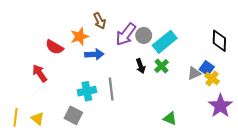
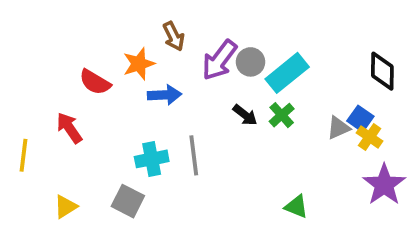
black arrow: (141, 66) -> (245, 115), turned -32
yellow line: (15, 117) -> (23, 155), moved
yellow triangle: (38, 118) -> (66, 207), turned 48

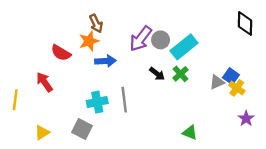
brown arrow: (174, 36) -> (96, 23), moved
black diamond: (382, 71) -> (245, 23), moved
purple star: (384, 185) -> (246, 118), size x0.6

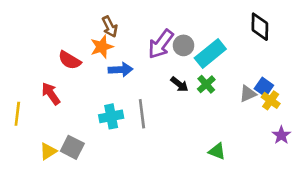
black diamond: (245, 23) -> (260, 27), moved
gray square: (82, 129) -> (72, 147), moved

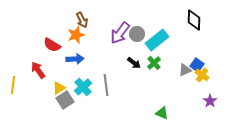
blue arrow: (121, 70) -> (75, 59), moved
cyan cross: (111, 116) -> (83, 87), turned -30
gray square: (72, 147) -> (65, 100), moved, turned 30
yellow triangle: (48, 151) -> (59, 88), moved

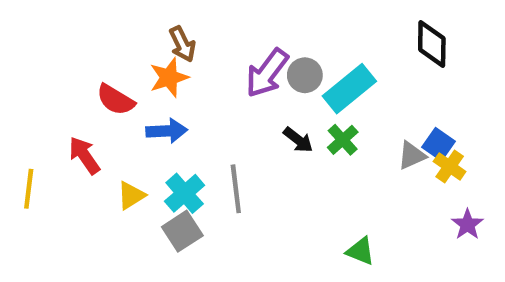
gray square: (65, 100) -> (182, 231), moved

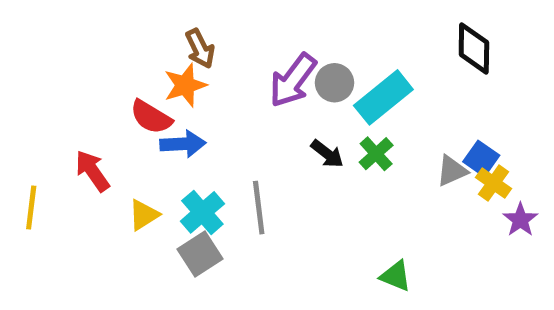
red semicircle: (116, 100) -> (151, 117), moved
purple star: (467, 224) -> (520, 220), moved

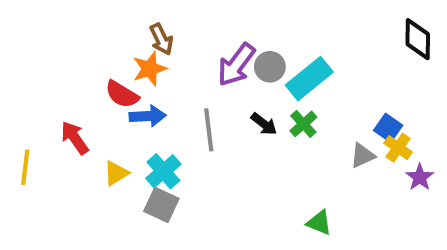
black diamond: (474, 49) -> (418, 39), moved
gray triangle: (452, 171) -> (363, 156), moved
gray line: (259, 208) -> (209, 130), moved
gray square: (200, 254) -> (161, 205), turned -32

